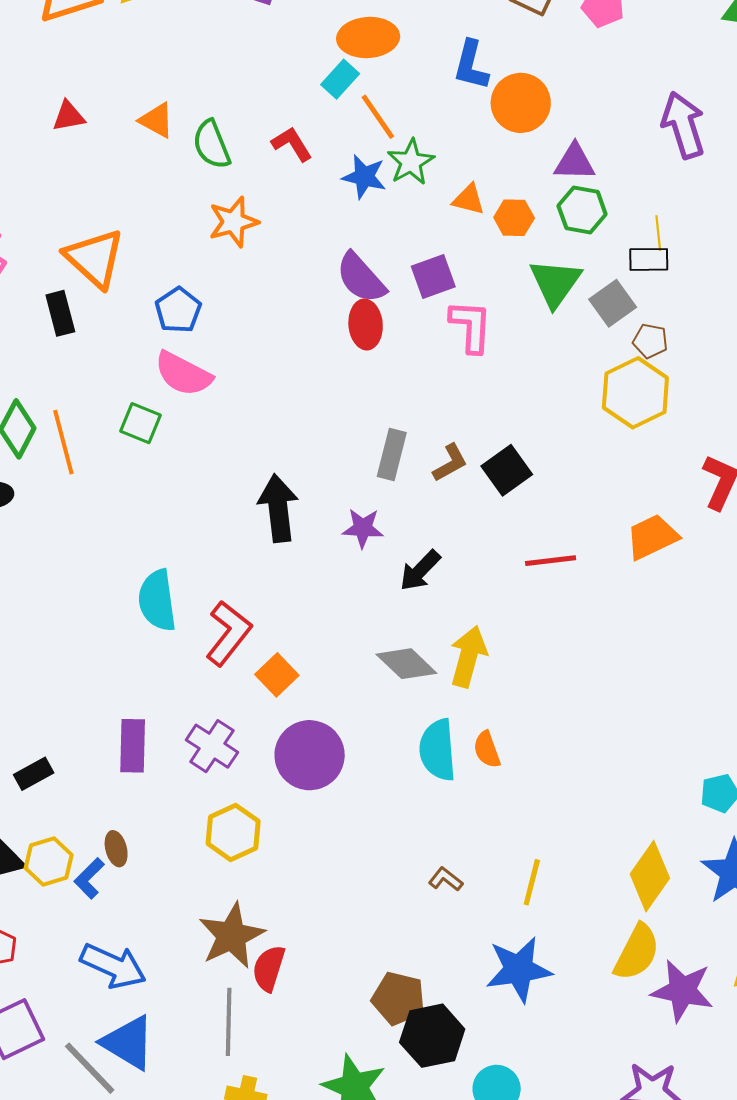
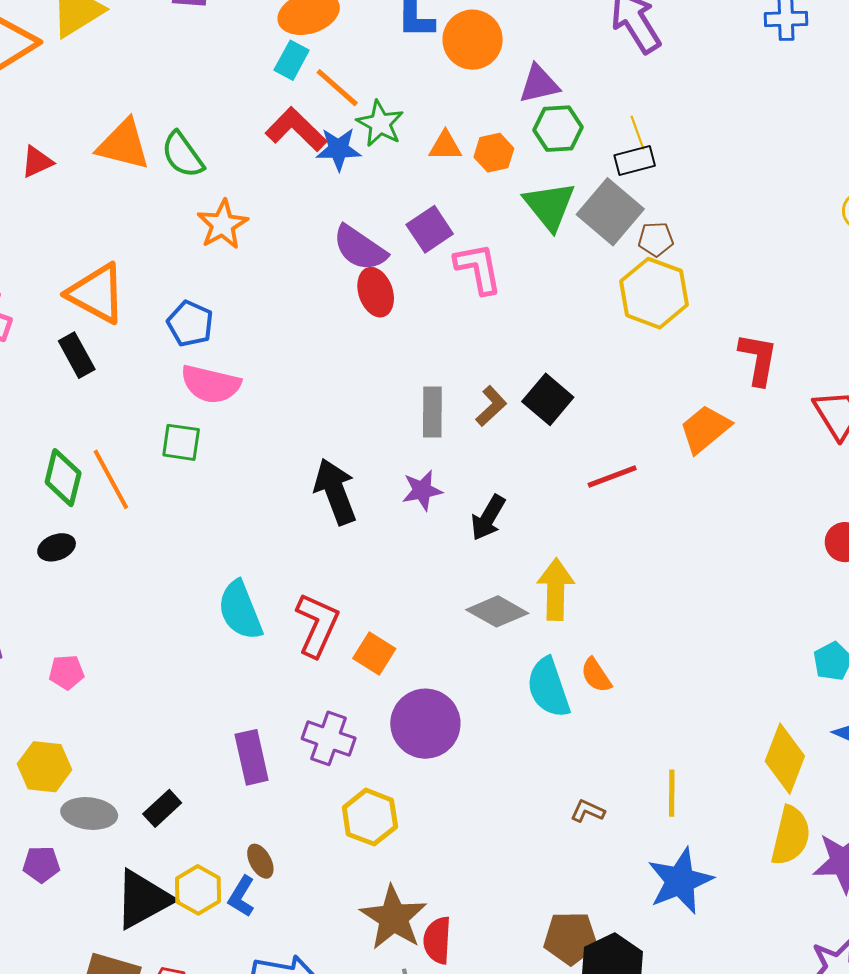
orange triangle: (157, 120) -> (123, 145), size x1.5
red L-shape: (292, 144) -> (296, 129), moved, size x1.4
gray square: (613, 303) -> (610, 212), size x1.4

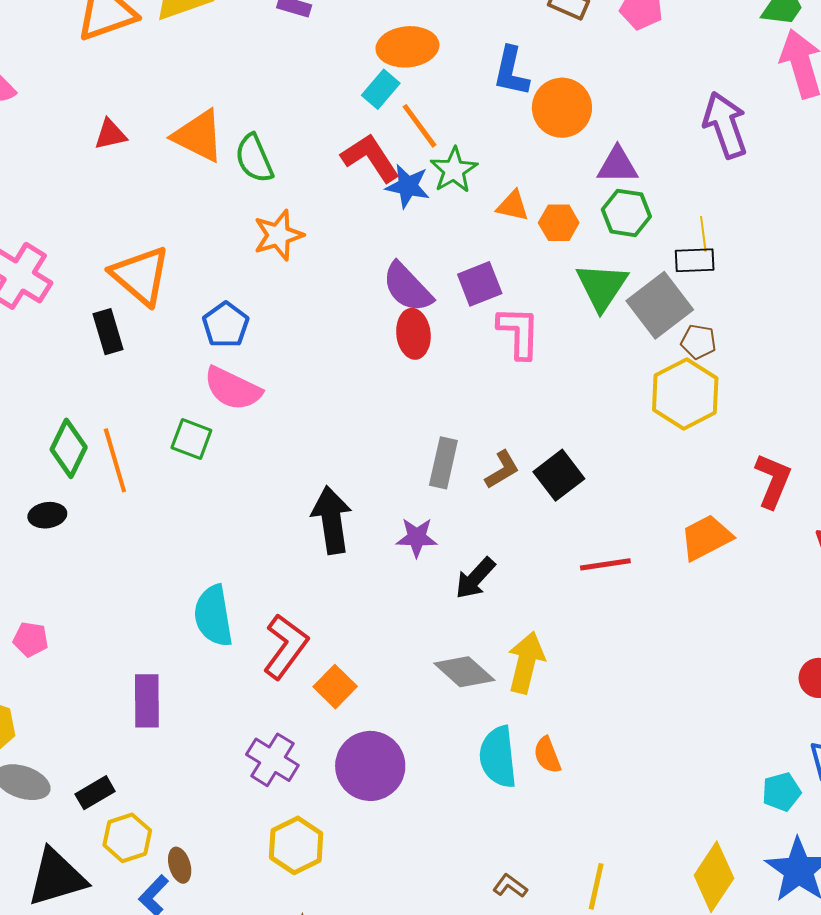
purple rectangle: (252, 757) -> (147, 701), moved
yellow hexagon: (198, 890) -> (127, 838), moved

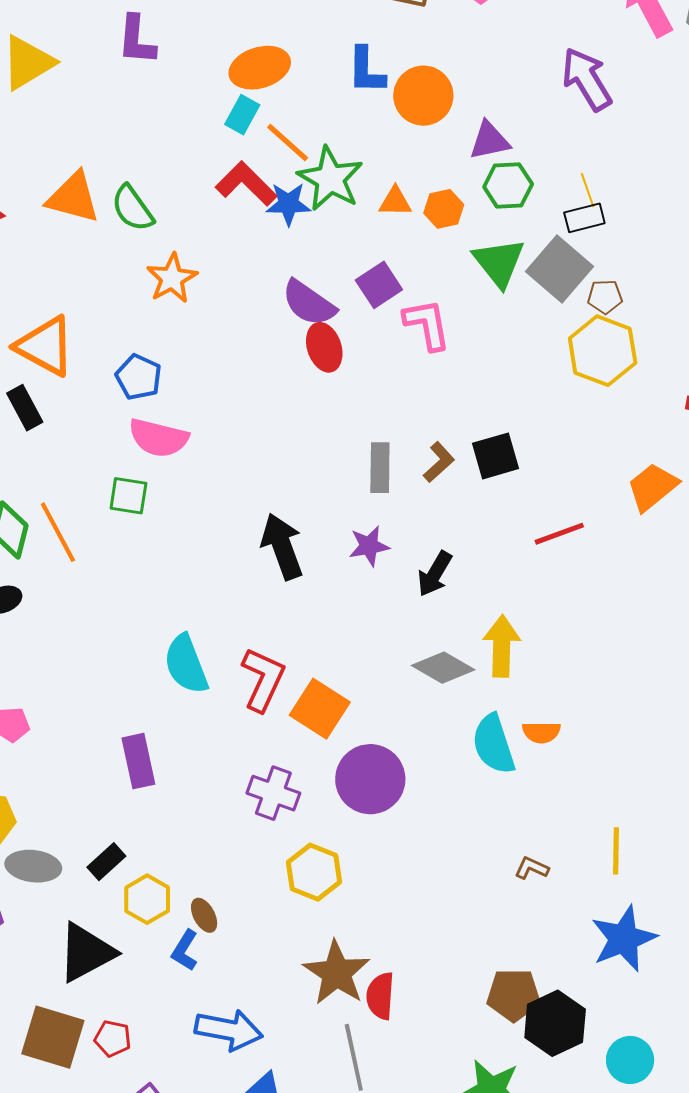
green star: (454, 170) -> (330, 179), size x1.4
black square: (559, 475) -> (496, 456), turned 33
orange square: (335, 687) -> (320, 709), size x1.4
orange semicircle: (547, 755) -> (541, 732), turned -57

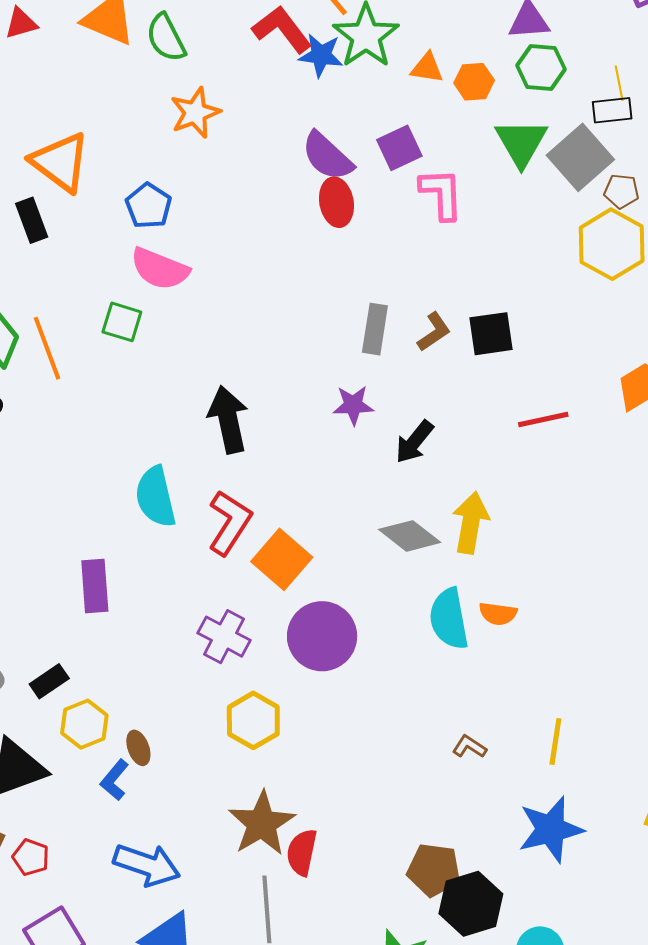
black arrow: (282, 546) -> (228, 420), moved

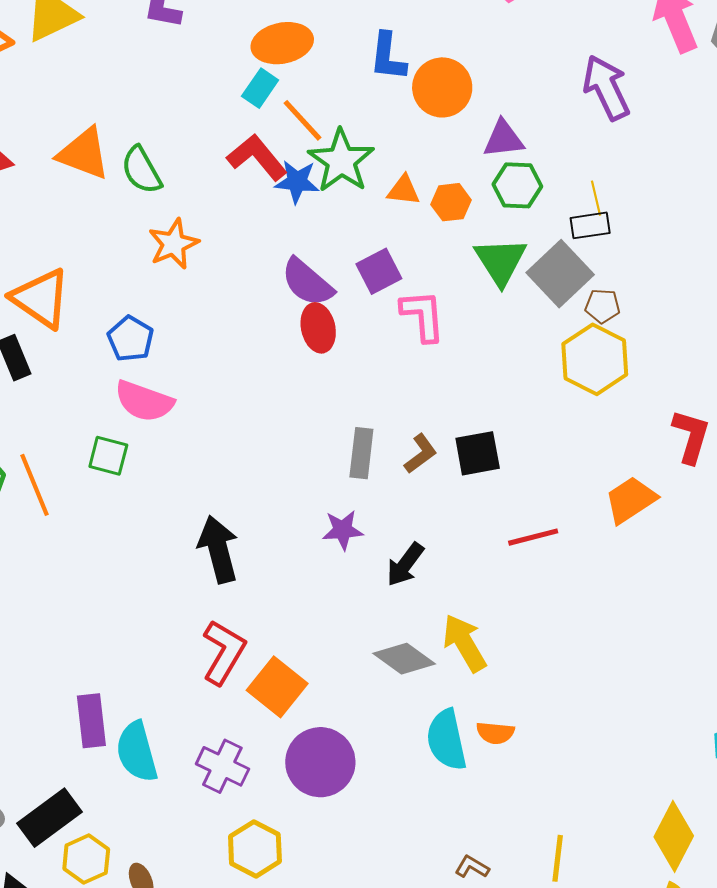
cyan semicircle: (156, 497) -> (137, 752), moved
yellow arrow: (471, 523) -> (464, 643), turned -38
black rectangle: (49, 681) -> (49, 818), size x1.6

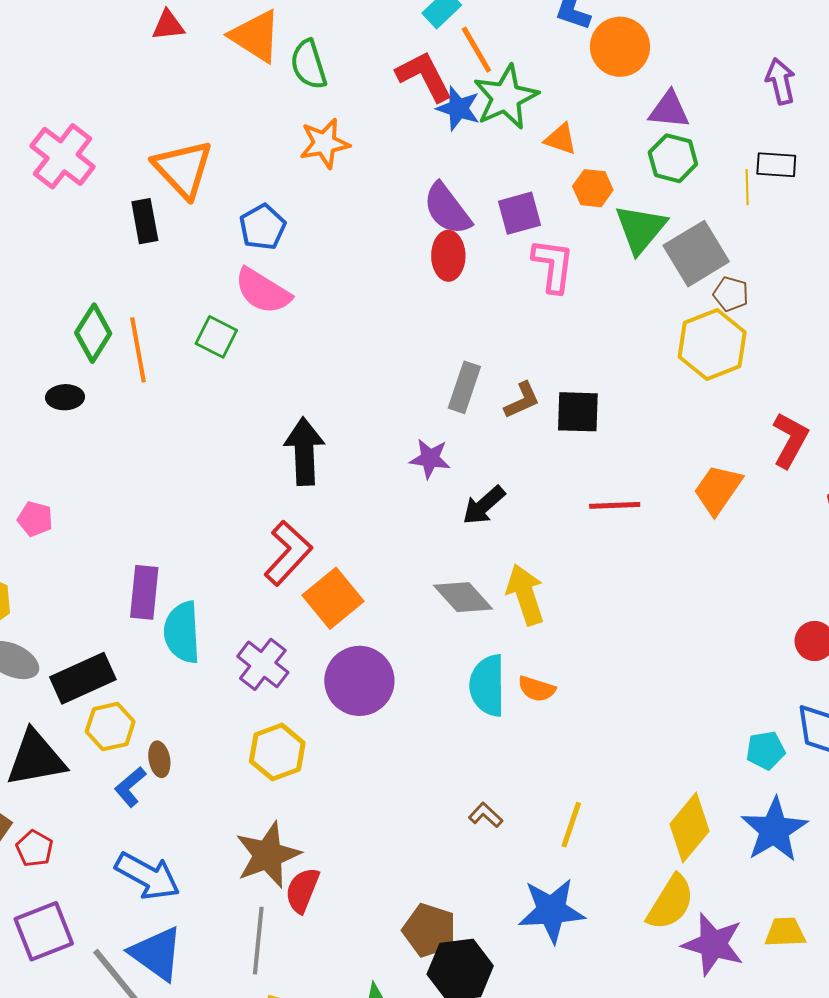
purple arrow: (606, 88) -> (780, 81), size x0.7
orange hexagon: (451, 202) -> (593, 188), moved
black rectangle: (590, 225) -> (776, 165), moved
orange trapezoid: (631, 500) -> (718, 490), turned -34

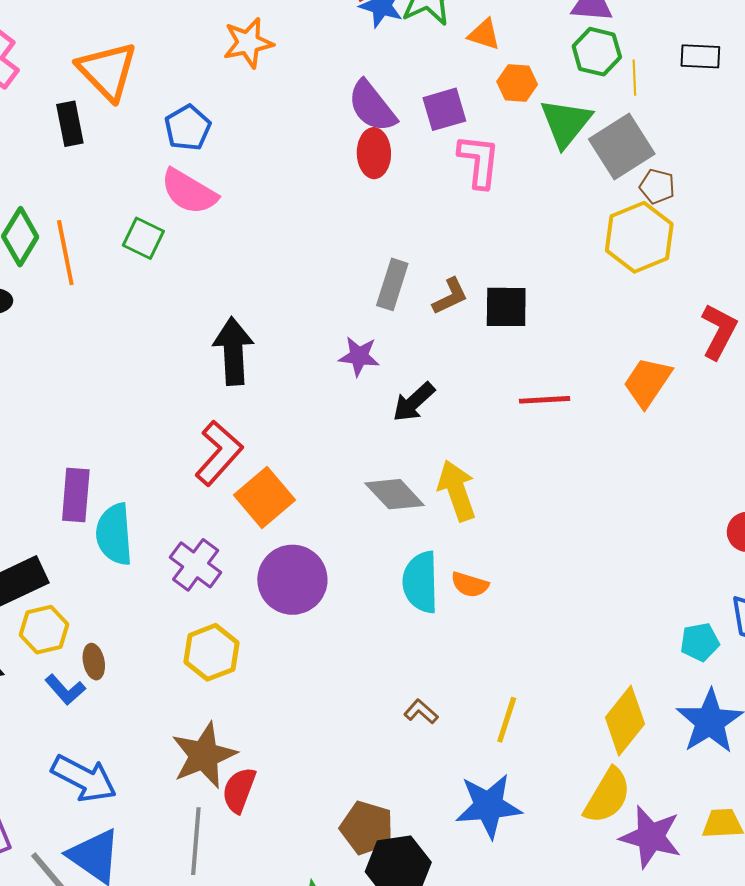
yellow line: (747, 187) -> (634, 78), moved
blue L-shape: (130, 787) -> (65, 690), turned -90

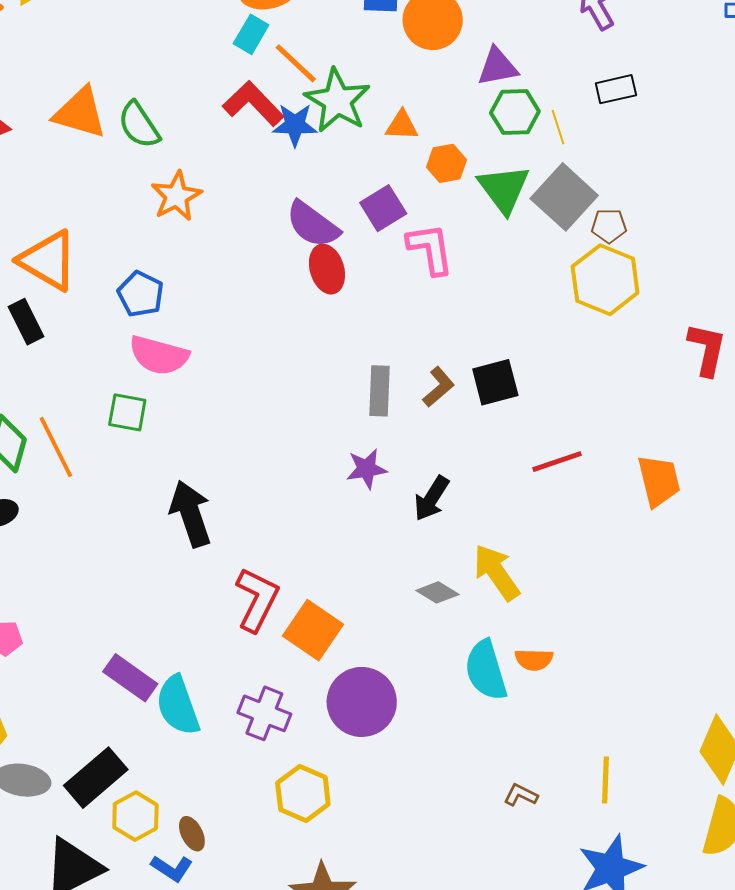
black arrow: (233, 351) -> (191, 514), moved
orange trapezoid: (647, 382) -> (659, 481), moved, turned 148
gray diamond: (395, 494) -> (437, 592), size x0.7
purple rectangle: (76, 495) -> (130, 678), turned -44

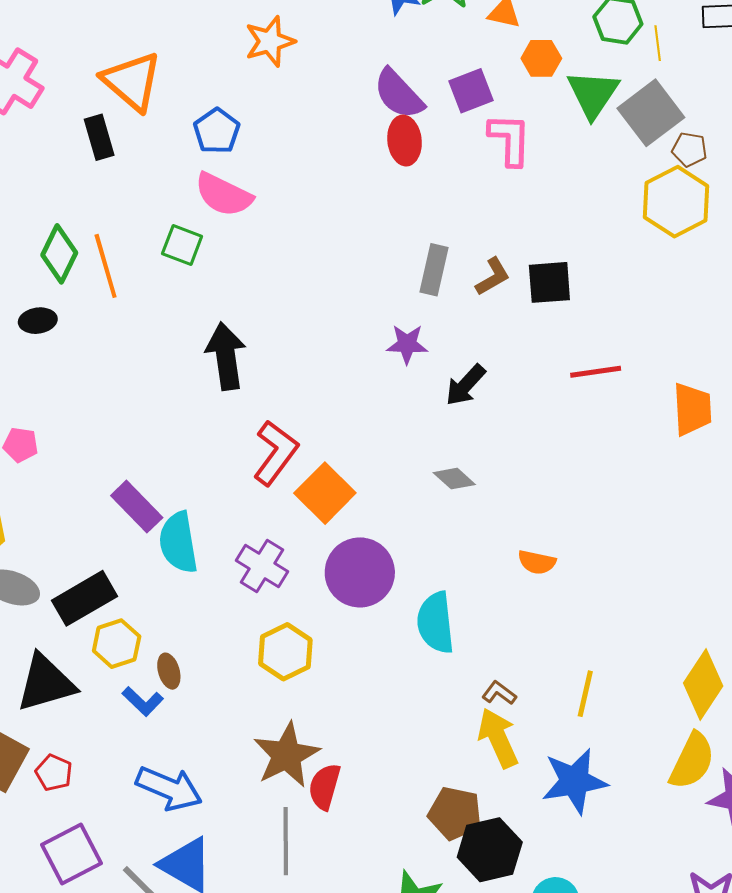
yellow arrow: (497, 572) -> (498, 738), moved
cyan semicircle: (486, 670) -> (436, 623), moved

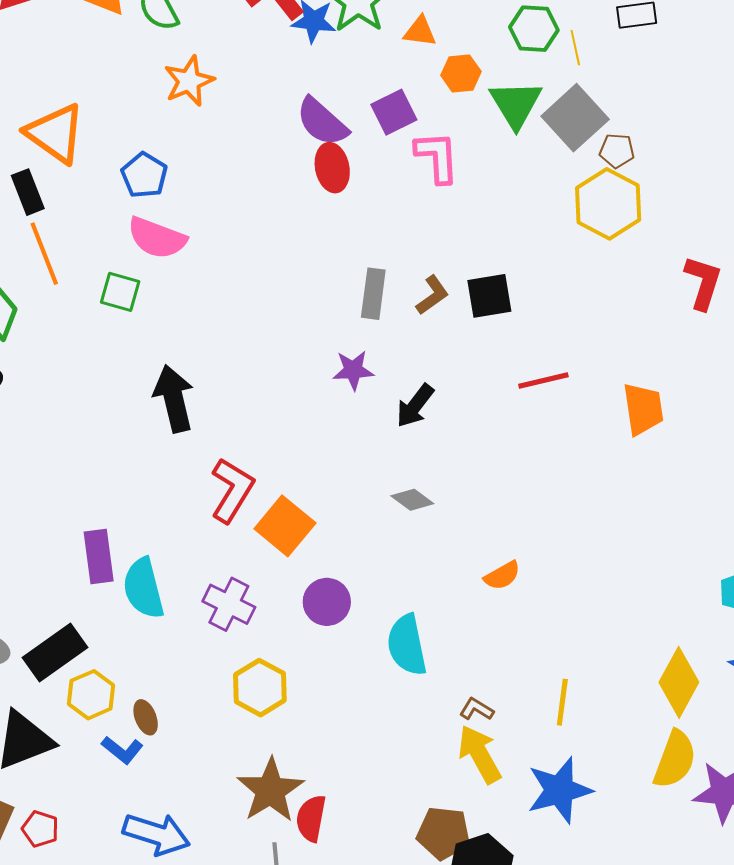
orange line: (106, 266) -> (44, 254), moved
purple rectangle: (137, 507) -> (99, 556), turned 42
orange semicircle: (537, 562) -> (502, 576), turned -36
purple circle: (360, 572) -> (327, 602), size x0.7

